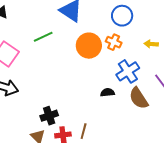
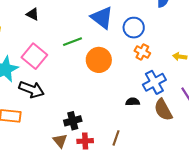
blue circle: (122, 16) -> (134, 28), moved
orange circle: (89, 46) -> (99, 60), moved
brown line: (84, 131) -> (116, 138), moved

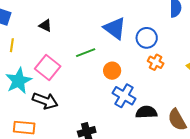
orange circle: (99, 60) -> (112, 71), size x0.7
blue cross: (154, 82) -> (124, 96), moved, turned -30
black semicircle: (133, 102) -> (146, 112), size x1.5

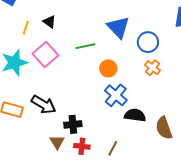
black triangle: (45, 26) -> (49, 22), moved
yellow line: (12, 45) -> (26, 28), moved
black arrow: (45, 101) -> (44, 105), moved

